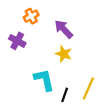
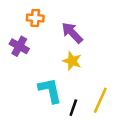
orange cross: (31, 16) -> (35, 18), turned 32

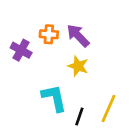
orange cross: (35, 18) -> (49, 34), moved

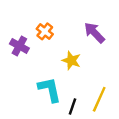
orange cross: (49, 34) -> (45, 31), turned 35
purple arrow: (78, 36) -> (94, 33), moved

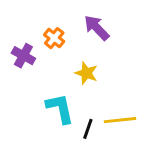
purple arrow: (94, 33) -> (97, 28), moved
yellow line: (99, 99) -> (120, 120), turned 60

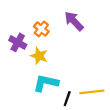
yellow star: (86, 73) -> (39, 56), moved
cyan L-shape: (60, 108) -> (46, 83), turned -65

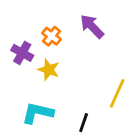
cyan L-shape: (46, 83) -> (38, 113), moved
yellow line: (92, 92) -> (117, 93), moved, turned -60

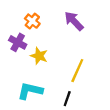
orange cross: (52, 36) -> (32, 21), moved
yellow line: (117, 93) -> (77, 71), moved

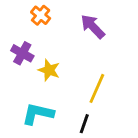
orange cross: (32, 21) -> (41, 15), moved

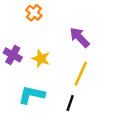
purple arrow: (93, 27) -> (80, 37), moved
purple cross: (22, 53) -> (13, 55), moved

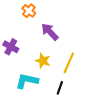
purple arrow: (80, 37) -> (50, 32), moved
yellow star: (41, 58) -> (43, 61), moved

